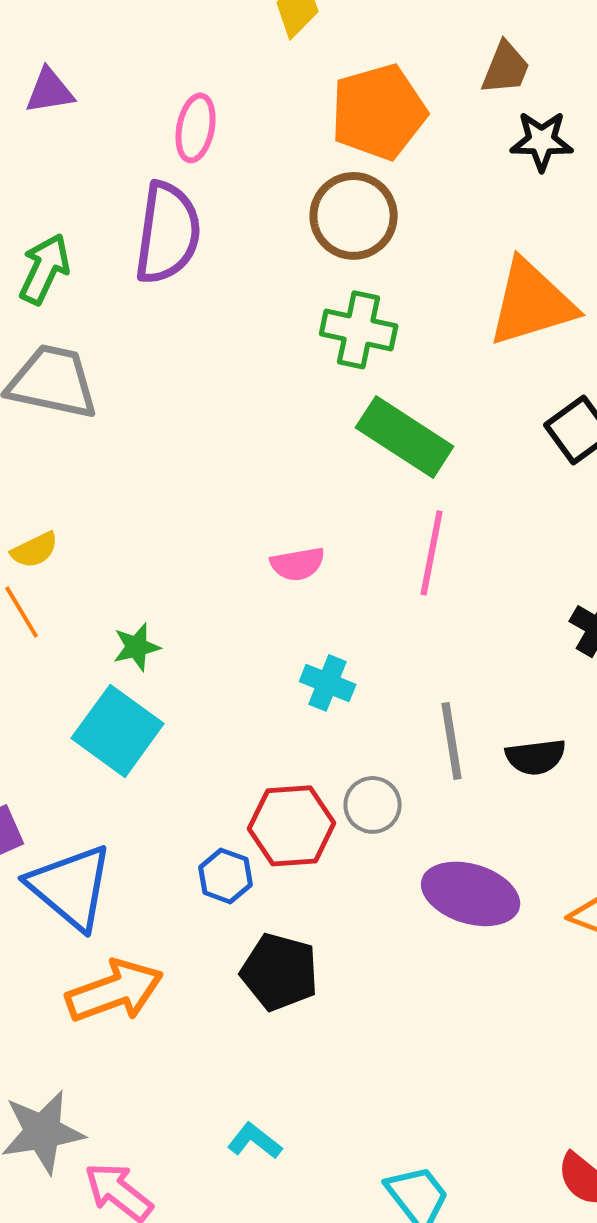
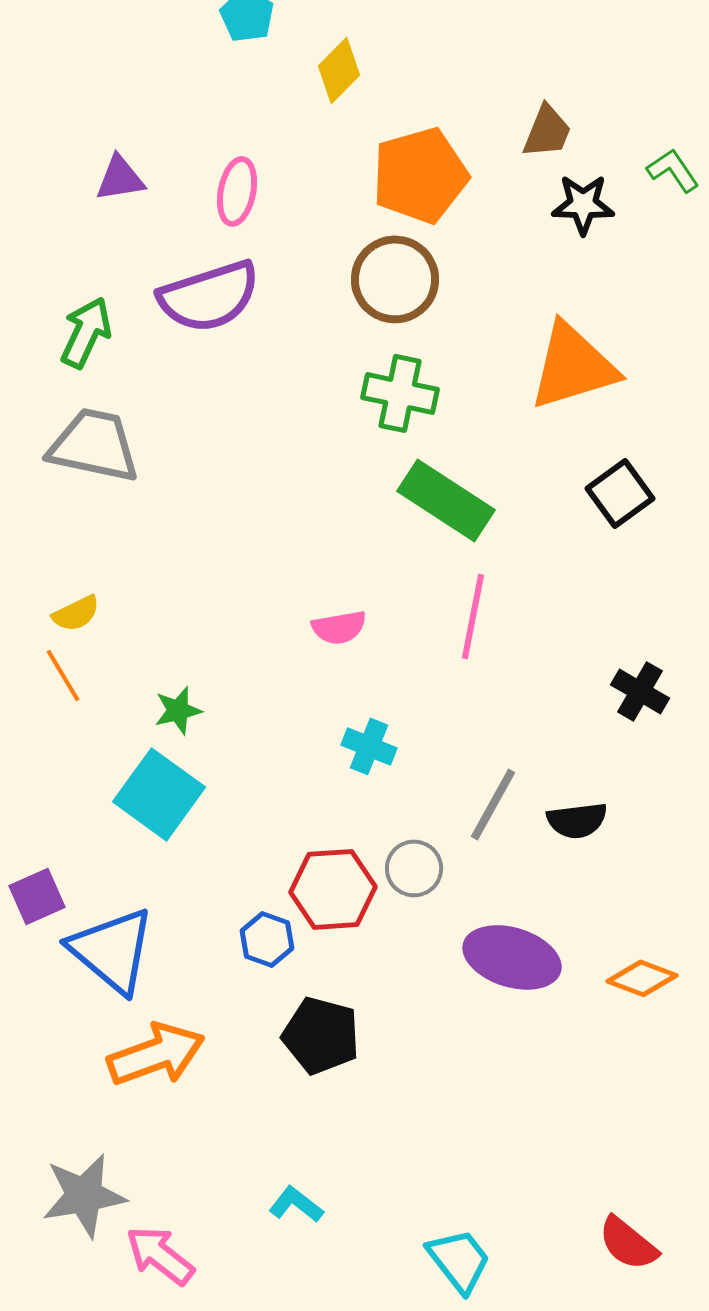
purple triangle: (50, 91) -> (120, 178), moved
purple semicircle: (168, 233) -> (209, 296), turned 64
gray line: (452, 741) -> (493, 804), turned 38

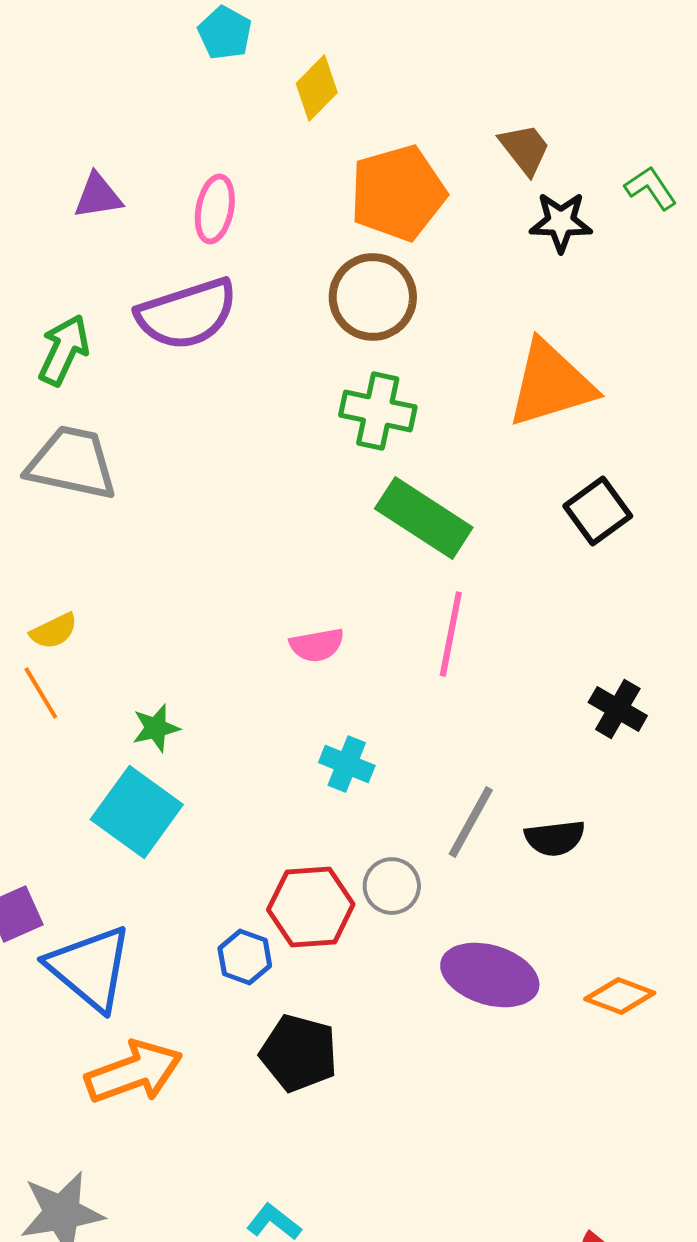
brown trapezoid: (547, 131) -> (525, 149), turned -60

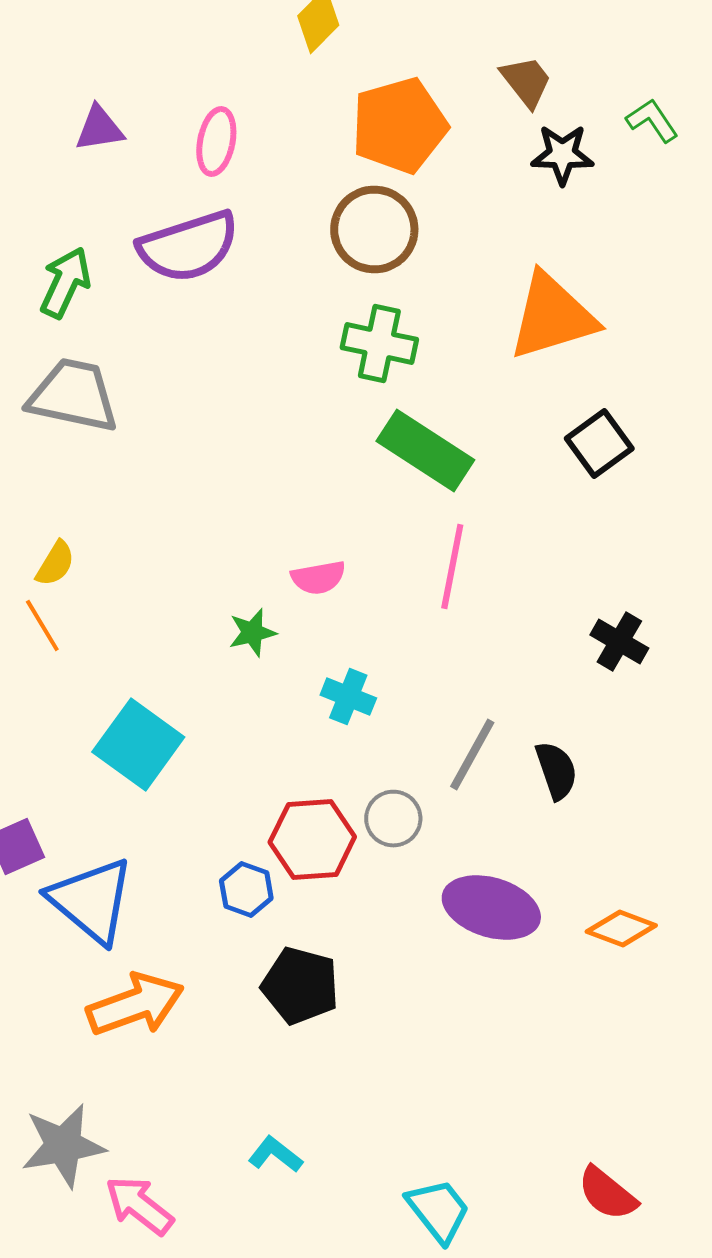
yellow semicircle: (54, 631) -> (55, 564), turned -33
green star: (156, 728) -> (252, 632), moved
black semicircle: (555, 838) -> (556, 770), turned -102

